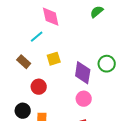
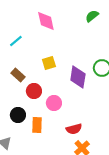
cyan line: (37, 37) -> (16, 41), moved
brown rectangle: (24, 62) -> (18, 75), moved
pink circle: (84, 99) -> (54, 103), moved

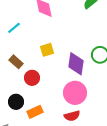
pink circle: (54, 103) -> (75, 93), moved, size x1.5
orange rectangle: (37, 125) -> (35, 112), turned 63

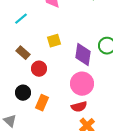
orange rectangle: (35, 112) -> (42, 103), turned -42

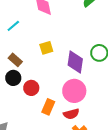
red circle: (39, 69) -> (31, 88), moved
black circle: (23, 93) -> (13, 78), moved
orange rectangle: (42, 103) -> (48, 107), moved

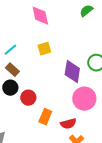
cyan line: (13, 26) -> (10, 50), moved
yellow square: (46, 48) -> (44, 49), moved
pink circle: (74, 91) -> (84, 99), moved

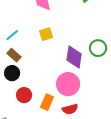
red circle: (28, 98) -> (24, 95), moved
pink circle: (84, 99) -> (68, 84), moved

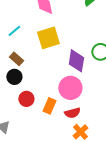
yellow square: (46, 34) -> (48, 38), size x1.6
cyan line: (12, 35) -> (14, 31), moved

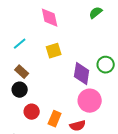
yellow square: (48, 38) -> (54, 51), size x0.7
pink circle: (70, 88) -> (90, 101), moved

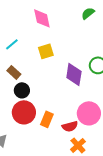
black circle: (20, 90) -> (22, 90), moved
pink circle: (90, 101) -> (89, 113), moved
red circle: (32, 112) -> (24, 112), size x1.5

